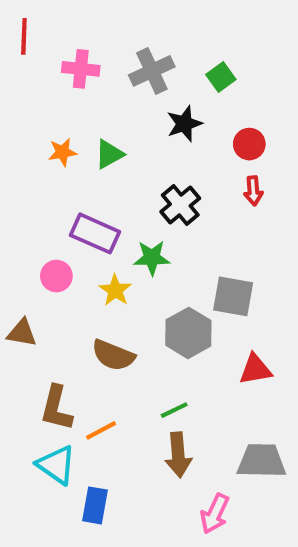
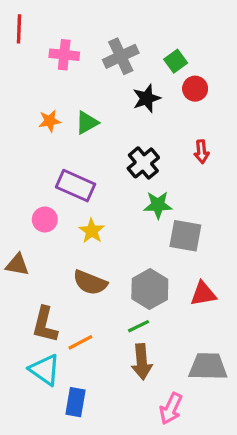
red circle: (249, 144) -> (195, 89), moved
green star: (152, 258) -> (158, 205), moved
gray hexagon: (188, 333) -> (150, 289), moved

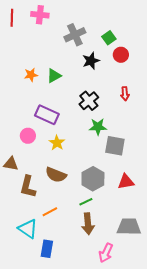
pink cross: (64, 55) -> (40, 15), moved
brown L-shape: (45, 325) -> (28, 187), moved

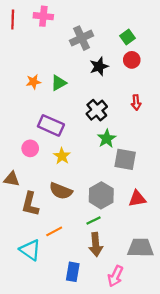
green square: (109, 38) -> (127, 37), moved
green star: (98, 127) -> (107, 139), turned -30
blue rectangle: (47, 249) -> (73, 272), moved

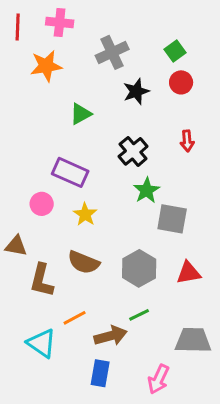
orange star: (33, 82) -> (46, 66), moved, size x1.5
green line: (94, 220) -> (139, 315), moved
brown arrow: (96, 244) -> (111, 336), moved, turned -100

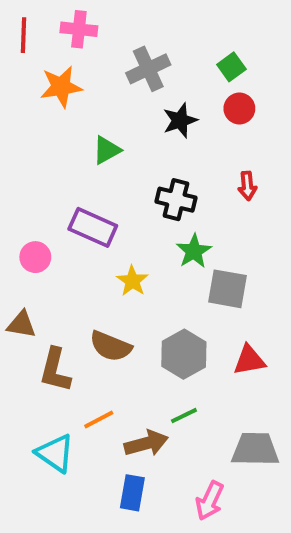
black cross: (133, 151) -> (176, 200), turned -36
pink circle: (42, 204) -> (35, 257), moved
yellow star: (85, 214) -> (132, 281), moved

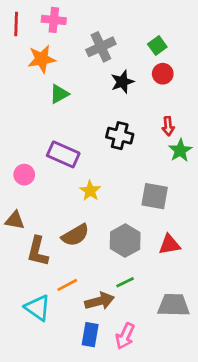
green triangle: (107, 150) -> (59, 94), moved
green star: (194, 251) -> (180, 150), moved
brown semicircle: (111, 346) -> (75, 235), turned -52
pink arrow: (210, 501) -> (125, 336), moved

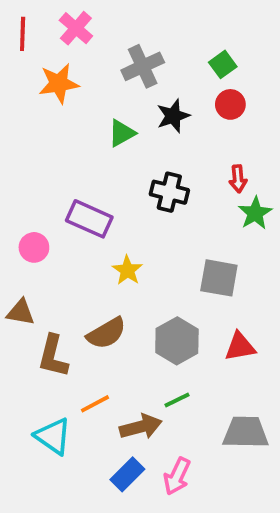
pink cross: (54, 20) -> (76, 28), turned 35
green triangle: (59, 94) -> (122, 133), moved
blue rectangle: (90, 335) -> (127, 474), turned 35

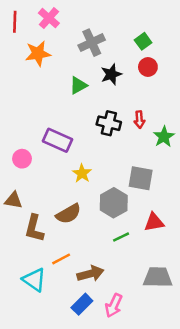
red arrow: (238, 179) -> (139, 120), moved
gray hexagon: (177, 341) -> (114, 203), moved
green line: (177, 400) -> (121, 237), moved

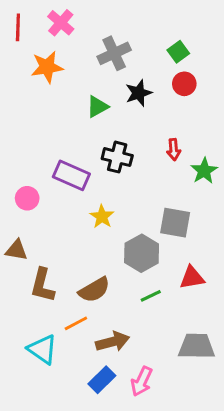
black cross: (109, 123) -> (117, 157), moved
brown semicircle: (68, 214) -> (94, 290), moved

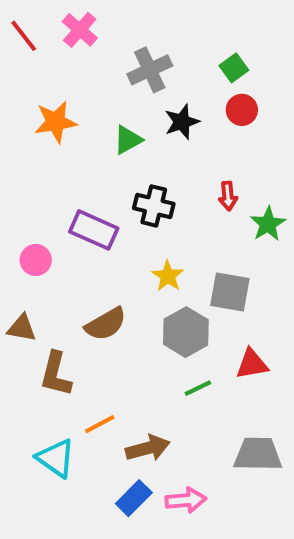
red line: (18, 27) -> (24, 36), turned -40
orange star: (47, 67) -> (56, 122), moved
yellow star: (102, 217) -> (168, 276), moved
brown semicircle: (94, 290) -> (106, 324), moved
pink arrow: (142, 381) -> (186, 500), turned -120

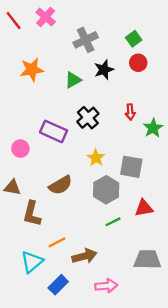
black cross: (154, 206) -> (88, 118), turned 35
cyan triangle: (56, 458) -> (32, 262), turned 45
blue rectangle: (134, 498) -> (58, 285), moved

